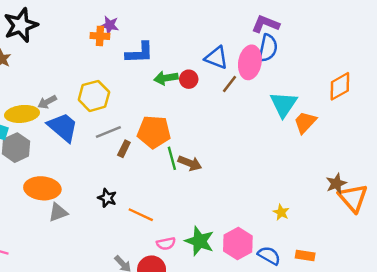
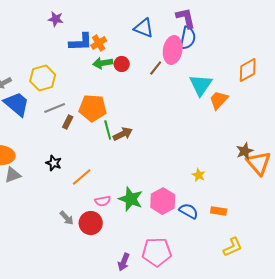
purple L-shape: (265, 24) -> (186, 18), turned 55
orange cross: (100, 36) -> (99, 43), moved, turned -35
blue triangle: (216, 58) -> (144, 28), moved
brown arrow: (190, 163) -> (123, 134), turned -48
orange line: (141, 215) -> (82, 177), turned -65

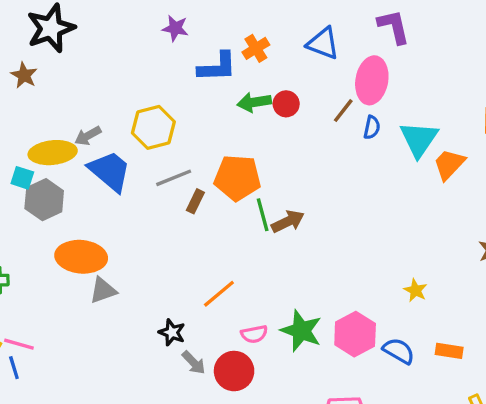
blue semicircle: (188, 38) -> (372, 127), moved, size x0.6
orange cross: (99, 43) -> (256, 48), moved
black star: (54, 163) -> (172, 332), moved

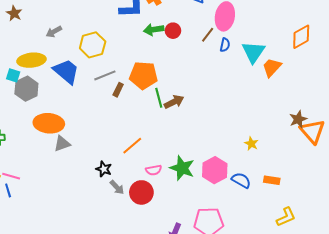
gray arrow: (88, 136) -> (54, 32), moved

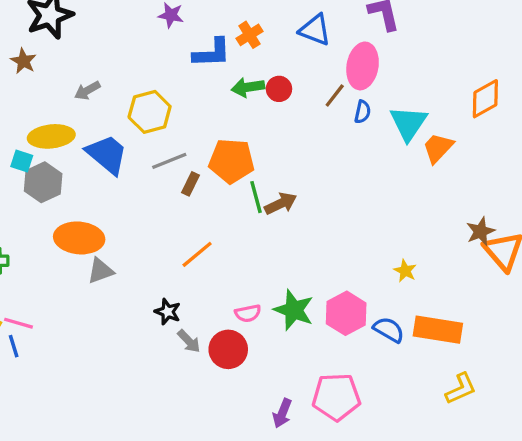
orange line: (132, 146) -> (197, 254), moved
orange rectangle: (272, 180) -> (438, 330), size x1.8

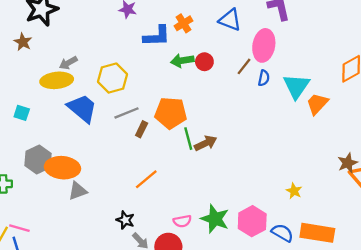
yellow ellipse: (51, 136) -> (57, 80), moved
gray hexagon: (43, 182) -> (38, 159), moved

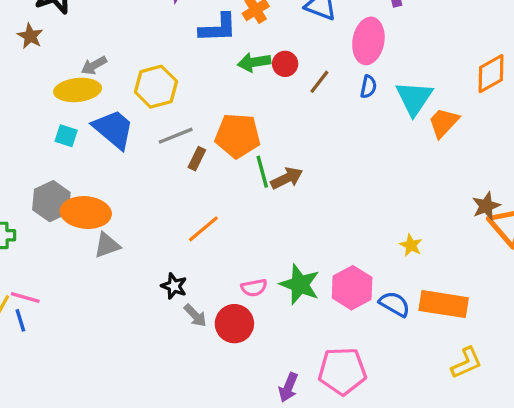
brown line: (244, 66) -> (319, 82), moved
cyan square: (22, 113) -> (66, 136), moved

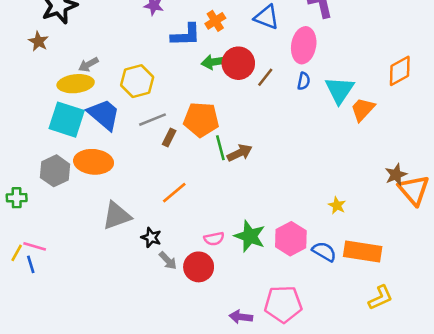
red circle: (285, 64) -> (238, 63), size x1.6
cyan square: (66, 136) -> (67, 120), size x2.0
orange ellipse: (86, 213) -> (94, 162), moved
gray triangle: (107, 245) -> (117, 216), moved, size x1.4
purple arrow: (288, 387) -> (241, 317), turned 75

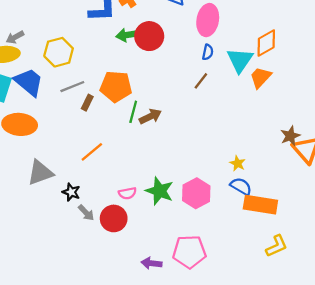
orange diamond: (400, 71) -> (266, 43), moved
brown line: (265, 77) -> (201, 81), moved
green line: (220, 148) -> (133, 112), turned 30
blue semicircle: (324, 252) -> (241, 186), moved

